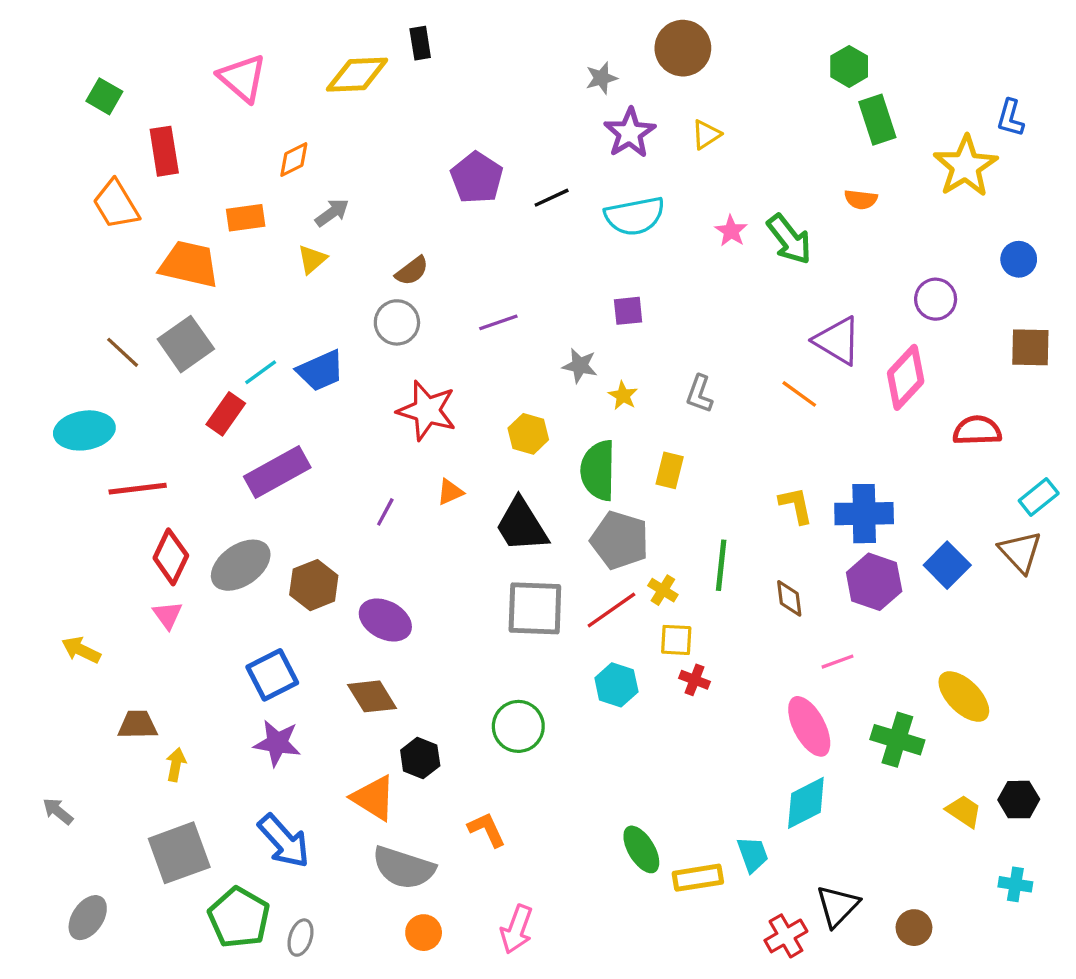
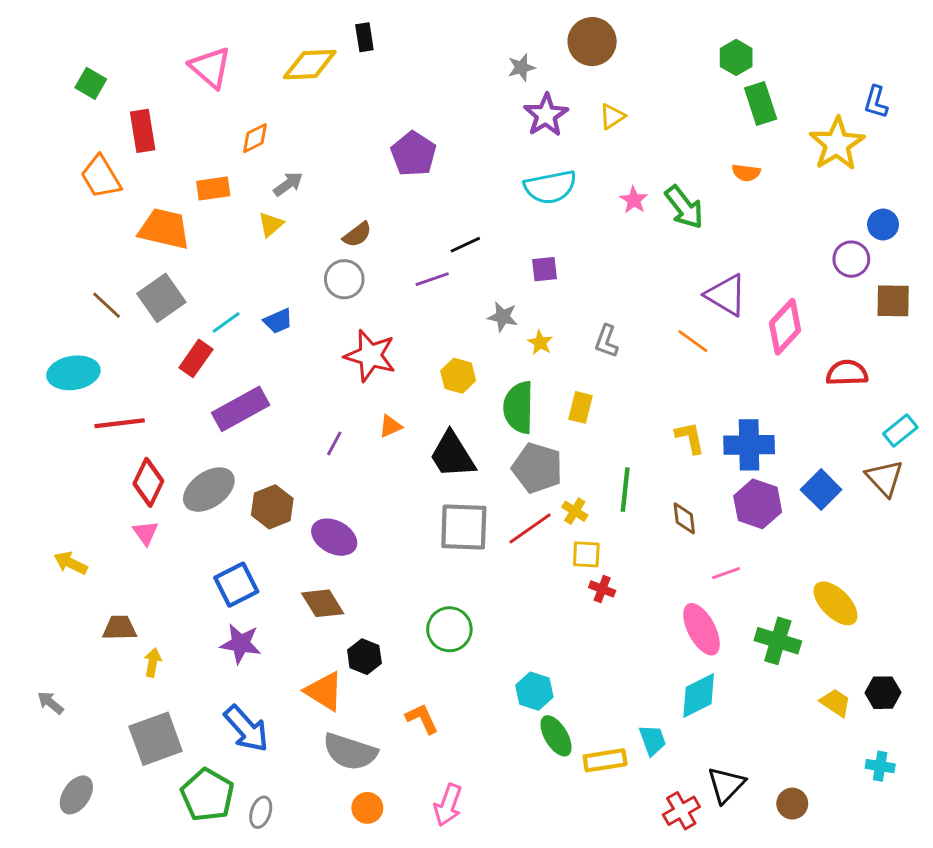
black line: (552, 198) -> (465, 245), moved
purple circle: (936, 299) -> (851, 259), moved
blue trapezoid: (320, 371) -> (278, 321), size x0.7
cyan hexagon: (616, 685) -> (534, 691), moved

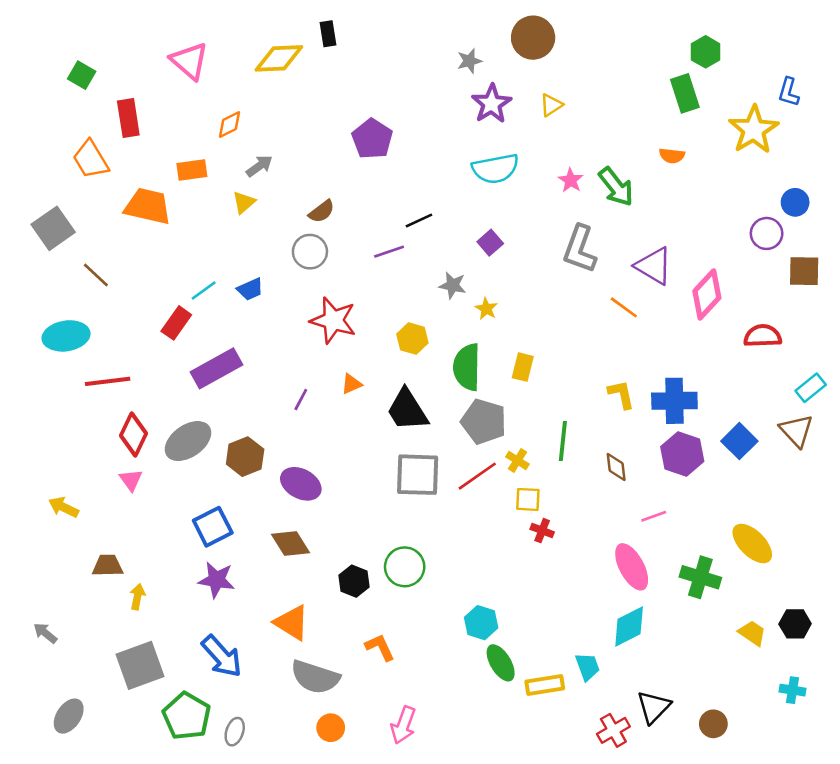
green hexagon: (736, 57) -> (706, 52), moved
purple square: (545, 269) -> (490, 243), turned -35
gray square: (161, 298) -> (53, 228), moved
gray L-shape: (606, 341) -> (580, 249), moved, size x1.6
black hexagon: (364, 657) -> (354, 581), moved

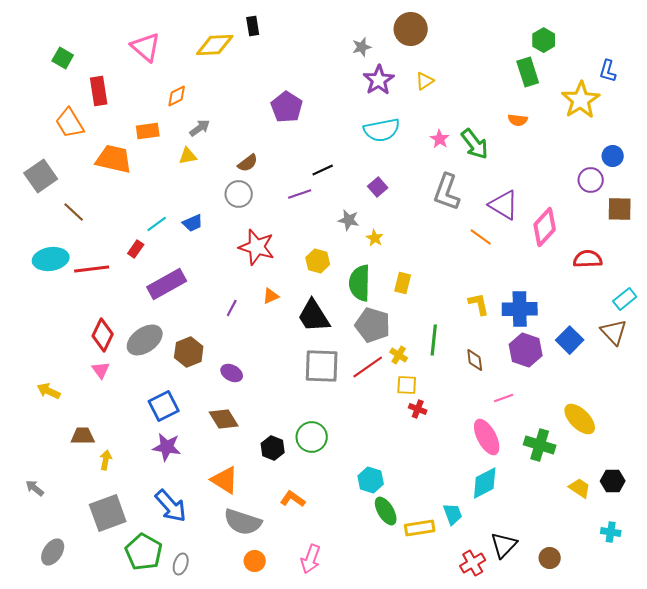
yellow triangle: (244, 202) -> (188, 156), turned 30
red rectangle: (176, 323) -> (136, 249), size x0.7
red line: (108, 381) -> (92, 269), moved
purple ellipse: (301, 484) -> (232, 373), size x0.7
orange L-shape: (380, 647) -> (293, 499), turned -30

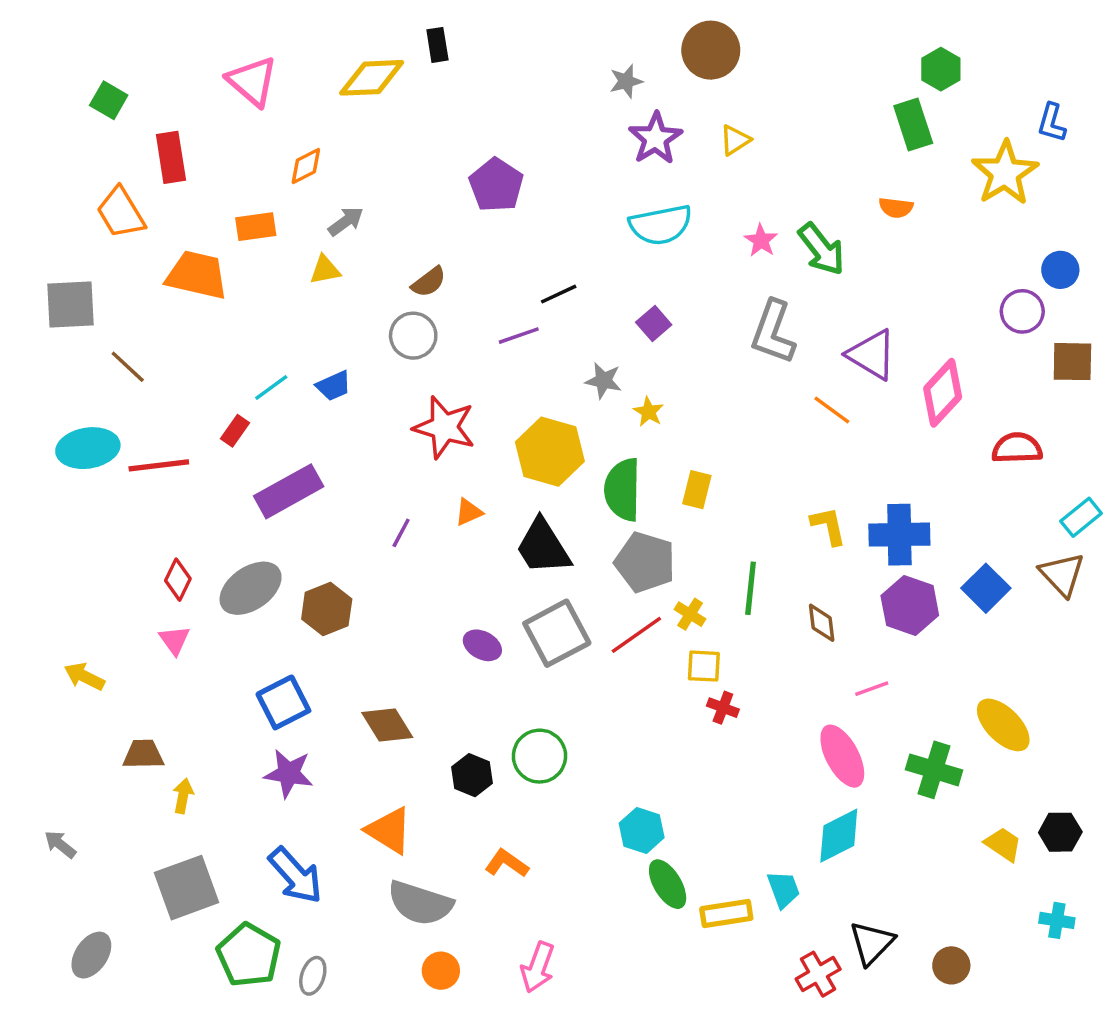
gray square: (41, 176) -> (71, 304), turned 32
yellow hexagon: (318, 261) -> (550, 452), size x1.6
red diamond: (103, 335) -> (178, 580), size x0.7
gray square: (322, 366) -> (557, 633), turned -30
purple ellipse: (232, 373) -> (482, 645), moved

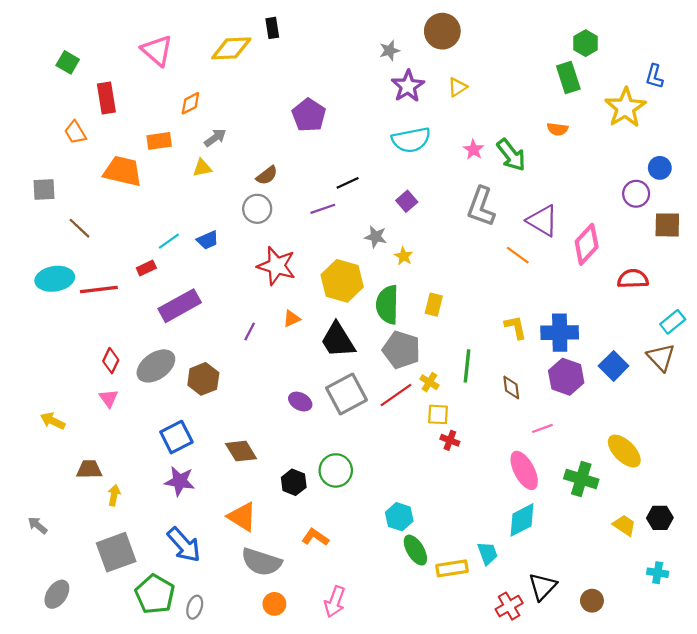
orange trapezoid: (121, 213) -> (75, 132), size x0.7
gray square: (71, 304) -> (44, 189), size x0.7
red rectangle: (235, 431) -> (146, 268), turned 30

